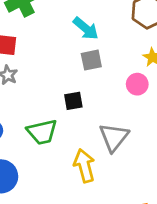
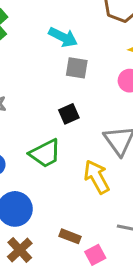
gray square: (91, 60) -> (77, 68), turned 35

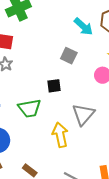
cyan arrow: (63, 37) -> (83, 27), moved

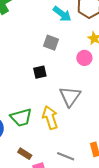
green trapezoid: (30, 108) -> (21, 118), moved

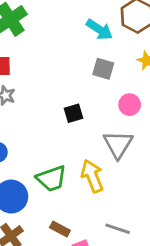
gray square: (51, 43) -> (103, 69), moved
pink circle: (84, 58) -> (130, 105), moved

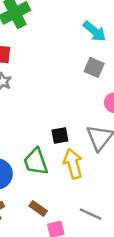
black square: (74, 113) -> (60, 135), moved
green trapezoid: (51, 179) -> (36, 162), turned 84

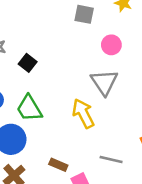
black square: (60, 135) -> (28, 63), moved, turned -30
green trapezoid: (36, 162) -> (29, 108), moved

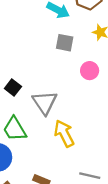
gray triangle: (104, 82) -> (45, 103), moved

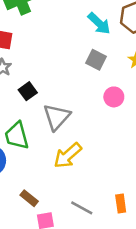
yellow arrow: (64, 133) -> (68, 156), turned -120

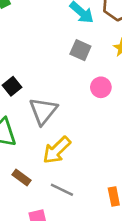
brown rectangle: (29, 198) -> (21, 177), moved
gray line: (82, 208) -> (62, 190), moved

